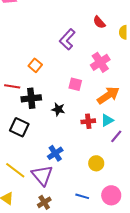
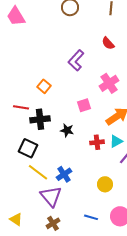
pink square: (75, 84) -> (84, 105), turned -32
yellow line: (15, 170) -> (38, 172), moved

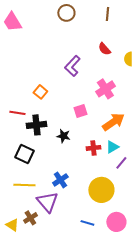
yellow line: (38, 172) -> (24, 185), moved, turned -35
yellow circle: (105, 184) -> (101, 190), size x1.6
brown cross: (53, 223) -> (30, 218), moved

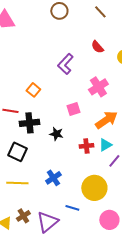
brown line: (107, 14) -> (100, 12), turned -48
purple triangle: (47, 202) -> (47, 222), moved, turned 30
blue line: (87, 223) -> (72, 208), moved

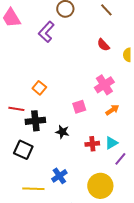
purple L-shape: (65, 64) -> (46, 32), moved
orange arrow: (106, 120) -> (112, 110), moved, size x0.6
yellow line: (17, 183) -> (33, 189), moved

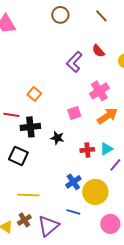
purple L-shape: (46, 32) -> (74, 62), moved
orange arrow: (112, 110) -> (107, 116), size x1.5
blue cross: (59, 176) -> (73, 182), moved

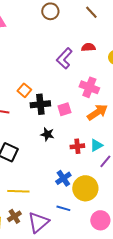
red semicircle: (98, 51) -> (88, 47), turned 128
pink cross: (99, 91) -> (89, 87), turned -36
black cross: (30, 127) -> (40, 104), moved

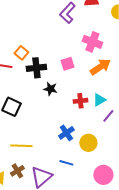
orange square: (24, 90) -> (21, 53), moved
black cross: (40, 104) -> (36, 68), moved
yellow circle: (85, 188) -> (88, 143), size x0.7

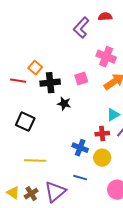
red cross: (80, 101) -> (102, 134), moved
blue cross: (66, 133) -> (80, 148), turned -35
brown cross: (17, 171) -> (31, 194), moved

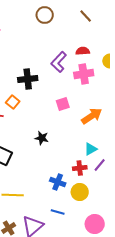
pink cross: (106, 57) -> (84, 74), moved, turned -30
pink square: (81, 79) -> (63, 104), moved
black cross: (50, 83) -> (28, 79), moved

